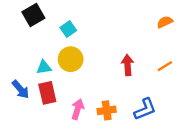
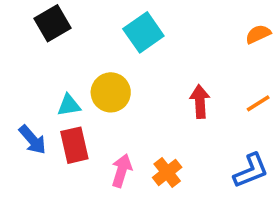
cyan square: (68, 29) -> (143, 32), moved, size x1.5
blue L-shape: (145, 109) -> (251, 171), moved
orange cross: (107, 110) -> (167, 172), turned -30

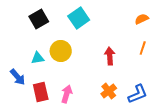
black square: (52, 23) -> (39, 19), moved
orange line: (258, 103) -> (143, 48), moved, turned -40
red rectangle: (74, 145) -> (41, 92), moved
orange cross: (167, 172) -> (109, 91), moved

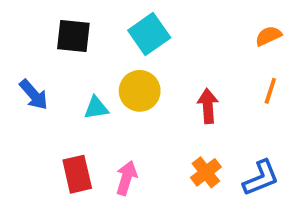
black square: (39, 19) -> (73, 36), turned 36
yellow circle: (61, 51) -> (140, 91), moved
cyan triangle: (38, 58) -> (96, 108), moved
blue arrow: (18, 77) -> (34, 95), moved

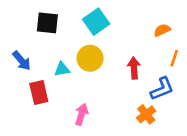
orange semicircle: (268, 36) -> (162, 30), moved
orange cross: (206, 172) -> (146, 114), moved
red rectangle: (77, 174) -> (39, 92), moved
blue L-shape: (261, 178) -> (162, 89), moved

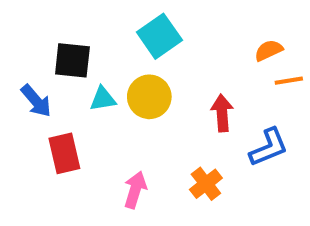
black square: (47, 23) -> (72, 60), moved
orange line: (174, 58) -> (289, 81), moved, turned 63
cyan triangle: (62, 69) -> (103, 99), moved
orange cross: (146, 114) -> (206, 184), moved

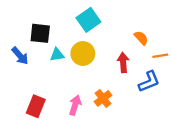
orange semicircle: (269, 50) -> (141, 38), moved, turned 72
orange line: (289, 81) -> (160, 56), moved
red rectangle: (64, 153) -> (36, 106), moved, turned 35
orange cross: (206, 184) -> (103, 98), moved

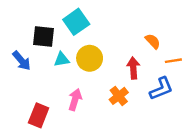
cyan square: (88, 20) -> (76, 22), moved
orange cross: (103, 98) -> (119, 96), moved
pink arrow: (75, 105) -> (75, 100), moved

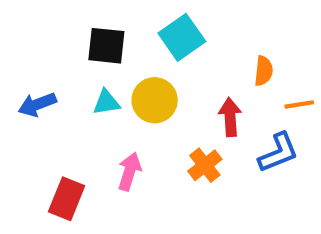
cyan square: (76, 22) -> (182, 37), moved
black square: (43, 36) -> (106, 46), moved
orange semicircle: (153, 41) -> (264, 71), turned 49
blue arrow: (22, 61) -> (37, 104), turned 110

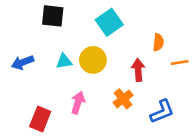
black square: (106, 46) -> (53, 16), moved
blue L-shape: (278, 153) -> (162, 111), moved

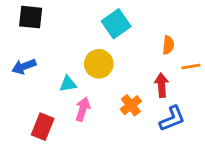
black square: (53, 16) -> (31, 17), moved
cyan triangle: (64, 61) -> (68, 84), moved
red arrow: (138, 70) -> (162, 85), moved

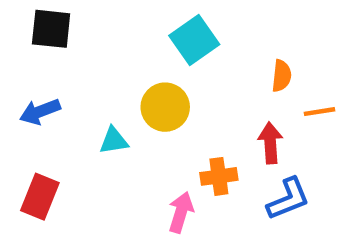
orange cross: (131, 105) -> (219, 176), turned 30
pink arrow: (83, 109) -> (181, 212), moved
red rectangle: (43, 127) -> (40, 197), moved

